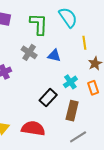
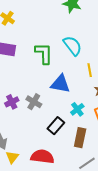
gray cross: (29, 52) -> (34, 102), moved
blue triangle: (54, 55) -> (60, 84), size x1.5

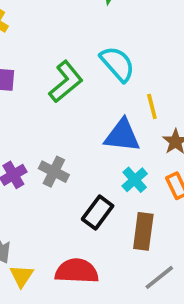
green L-shape: (44, 53) -> (66, 82), turned 55
blue triangle: (60, 84) -> (122, 136), moved

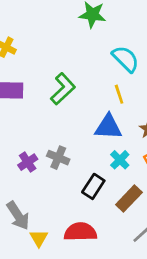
cyan semicircle: (117, 64) -> (126, 59), moved
yellow line: (152, 106) -> (119, 94), moved
brown rectangle: (143, 231) -> (129, 198), turned 40

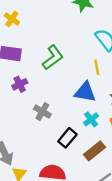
purple cross: (28, 162) -> (20, 84), moved

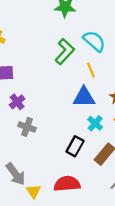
green L-shape: (53, 58) -> (65, 52), moved
gray cross: (42, 112) -> (27, 127), moved

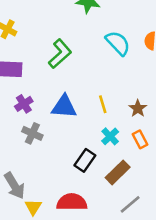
green L-shape: (65, 52) -> (60, 54), moved
yellow line: (91, 70) -> (103, 104), moved
blue triangle: (84, 97) -> (64, 107), moved

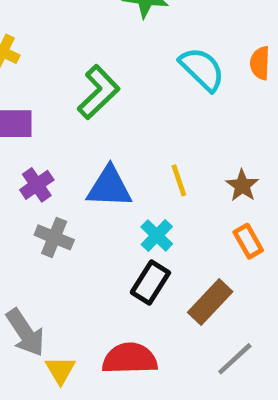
cyan cross: (110, 136) -> (157, 235), moved

